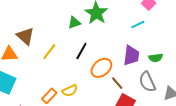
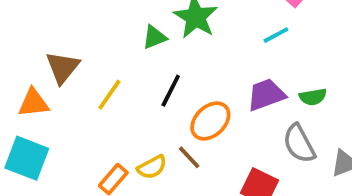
brown triangle: (25, 36) -> (63, 67), turned 30
purple trapezoid: (131, 55) -> (266, 95), turned -115
brown line: (117, 83) -> (189, 157), moved

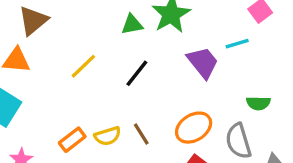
brown triangle: (63, 67) -> (33, 21), moved
purple trapezoid: (266, 95) -> (203, 62), moved, turned 60
orange ellipse: (210, 121) -> (194, 128), moved

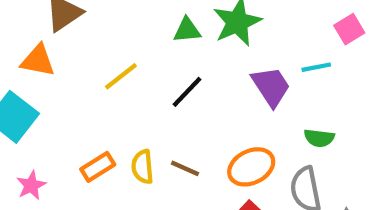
green semicircle: (258, 103) -> (319, 138), moved
brown line: (141, 134) -> (185, 168), turned -40
yellow semicircle: (108, 136) -> (143, 167), turned 96

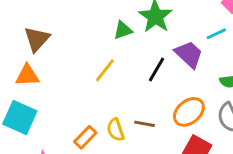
yellow line: (121, 76) -> (105, 70), moved
black line: (187, 92) -> (156, 69), moved

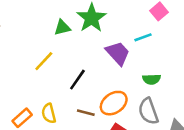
black line: (156, 69) -> (77, 80), moved
brown line: (144, 124) -> (86, 113), moved

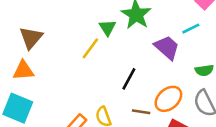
green triangle: (62, 27) -> (108, 28), turned -42
yellow line: (44, 61) -> (90, 48), moved

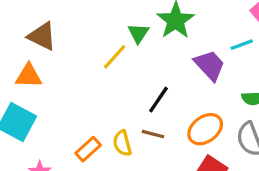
brown triangle: (31, 38) -> (42, 36), turned -50
brown line: (141, 112) -> (153, 134), moved

